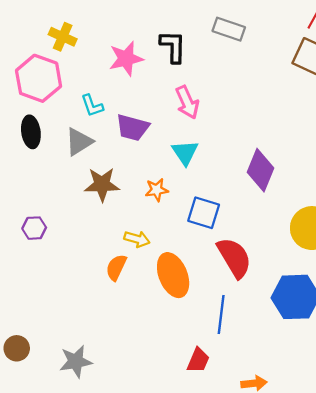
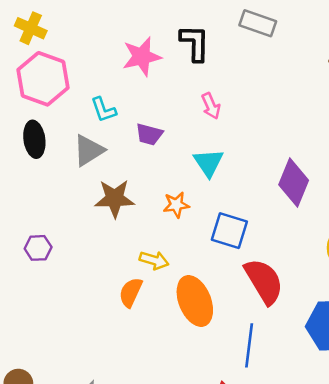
yellow cross: (63, 37) -> (31, 28), moved
pink arrow: (187, 102) -> (211, 106), size x0.7
purple trapezoid: (133, 127) -> (149, 134), size x0.7

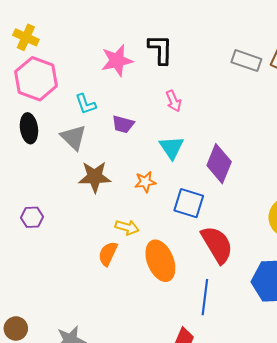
gray rectangle: (258, 23) -> (246, 61), moved
gray triangle: (89, 150) -> (73, 137), turned -44
purple diamond: (294, 182) -> (219, 164), moved

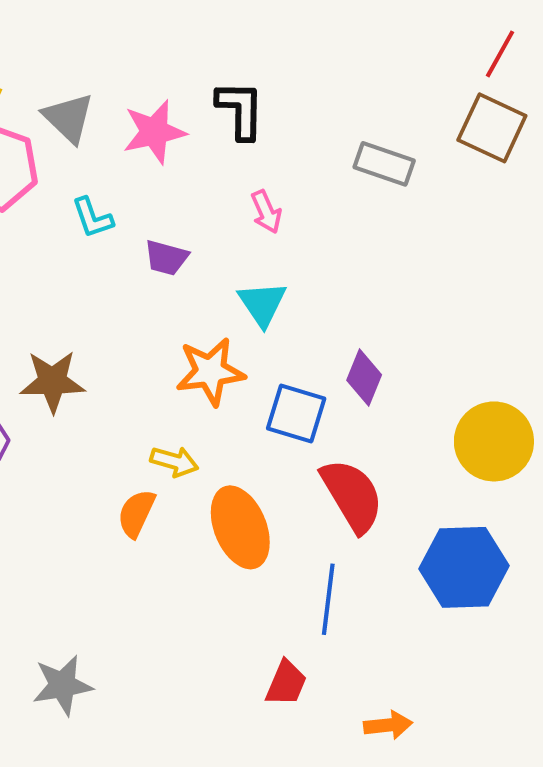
gray rectangle: (246, 61) -> (384, 164), moved
gray triangle: (73, 137) -> (68, 118), moved
purple diamond: (219, 164) -> (364, 378), moved, size x0.7
brown star: (95, 177) -> (52, 382), moved
orange star: (145, 182) -> (210, 372), size x1.6

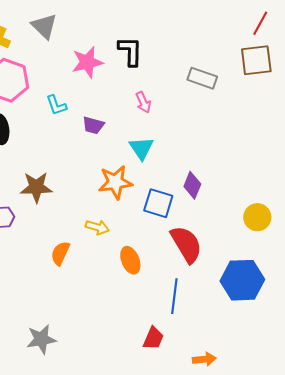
gray triangle: (68, 118) -> (44, 26), moved
brown square: (492, 128) -> (256, 60), turned -32
yellow circle: (494, 441) -> (257, 217), size x0.7
orange semicircle: (136, 513) -> (60, 253), moved
orange ellipse: (240, 527) -> (130, 260), size x0.7

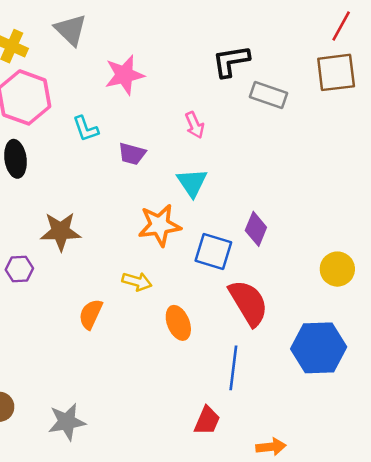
black L-shape: (130, 51) -> (231, 61), moved, turned -100

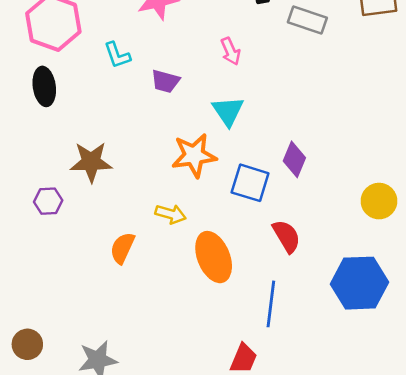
red semicircle: (248, 303) -> (287, 236), size x0.7
orange ellipse: (178, 323) -> (214, 257), size x1.4

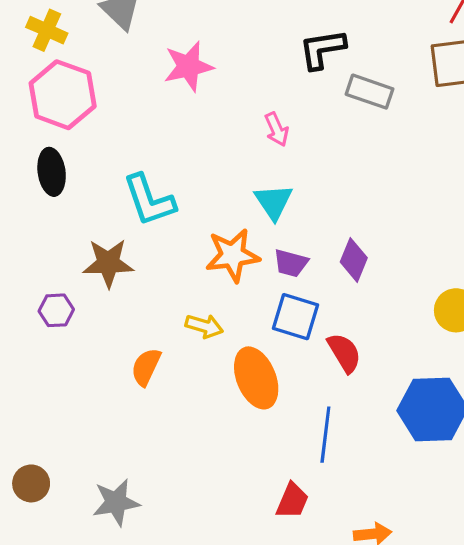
cyan L-shape: (117, 55) -> (149, 200), moved, size x1.6
purple trapezoid: (165, 81) -> (291, 263), moved
blue square: (250, 183) -> (296, 317), moved

